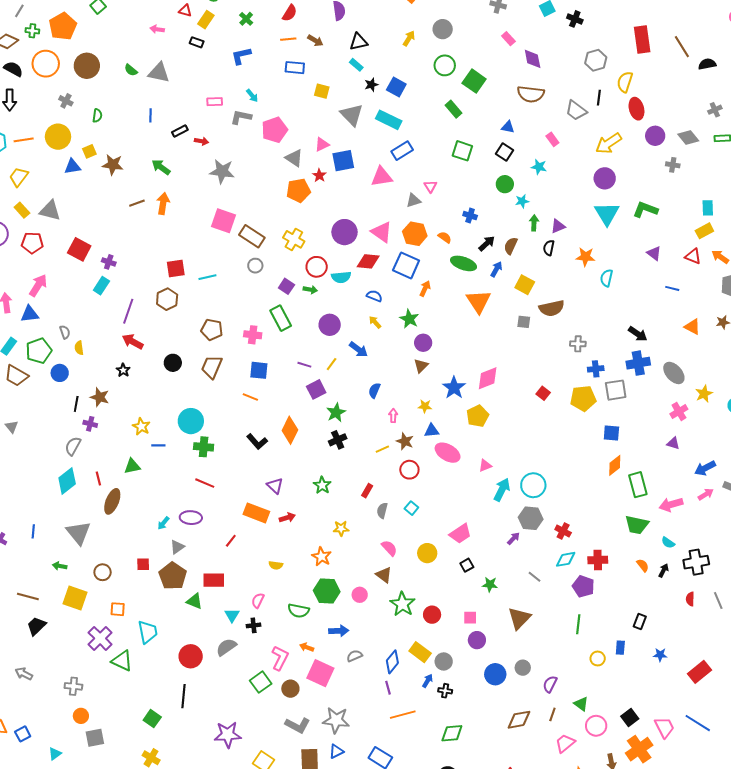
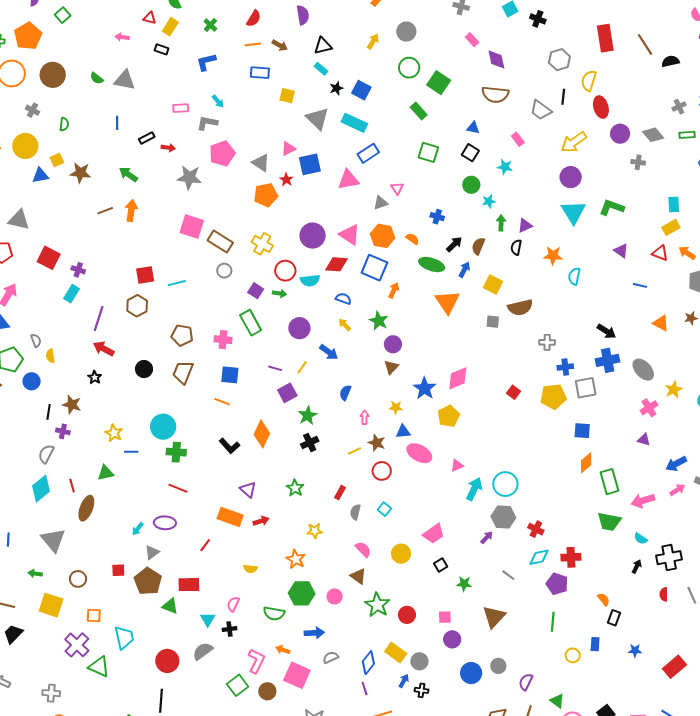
pink pentagon: (274, 130) -> (222, 153), moved
orange semicircle: (643, 565) -> (604, 599), moved

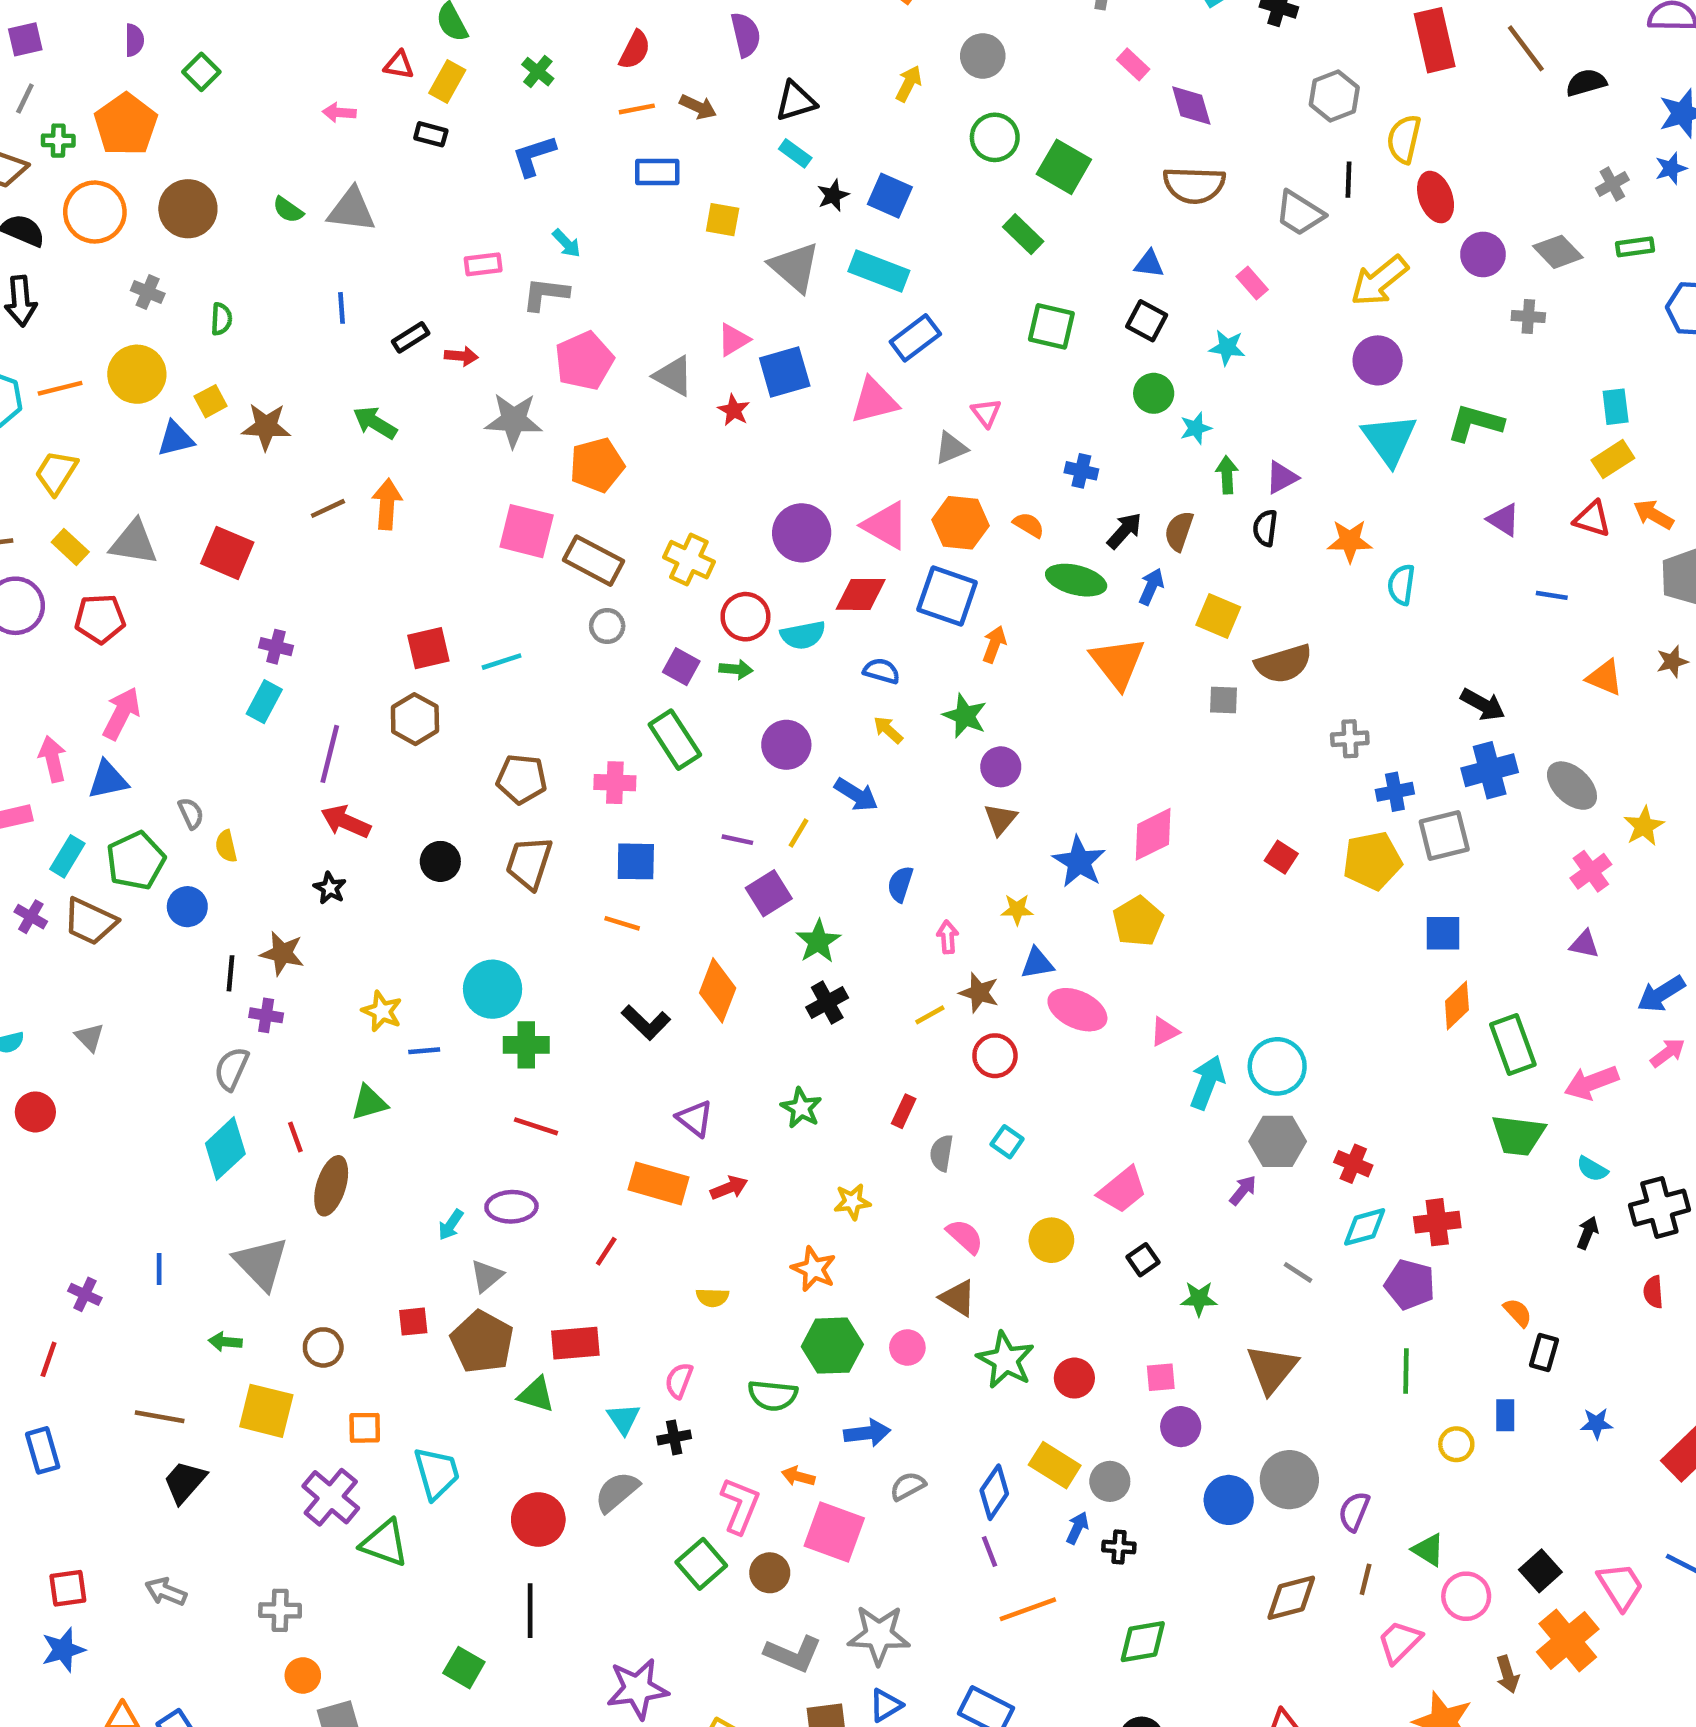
orange pentagon: (266, 195) -> (597, 465), moved
red square: (49, 258) -> (227, 553), moved
gray circle: (498, 666) -> (1289, 1480), size x1.6

